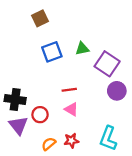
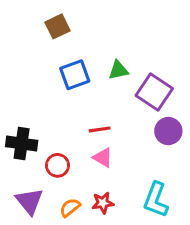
purple triangle: (18, 125) -> (29, 201), moved

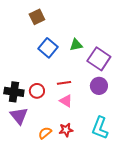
blue square: (75, 75) -> (48, 48), turned -30
purple circle: (168, 131) -> (99, 86), moved
red circle: (57, 165) -> (37, 91), moved
purple triangle: (29, 201) -> (19, 116), moved

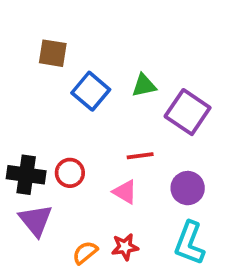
brown square: (37, 17) -> (53, 53), moved, turned 35
red line: (64, 83) -> (140, 156), moved
purple circle: (99, 86) -> (188, 188), moved

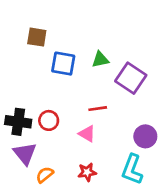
blue square: (91, 91) -> (63, 64), turned -30
purple circle: (188, 188) -> (145, 136), moved
orange semicircle: (85, 253) -> (45, 175), moved

